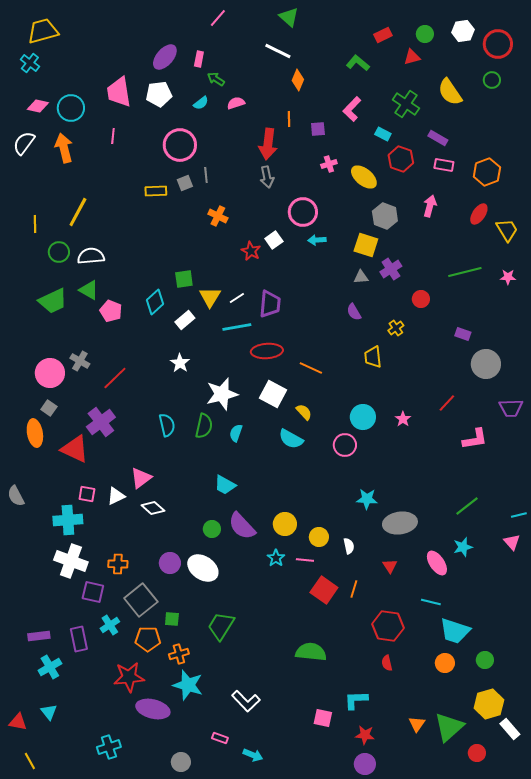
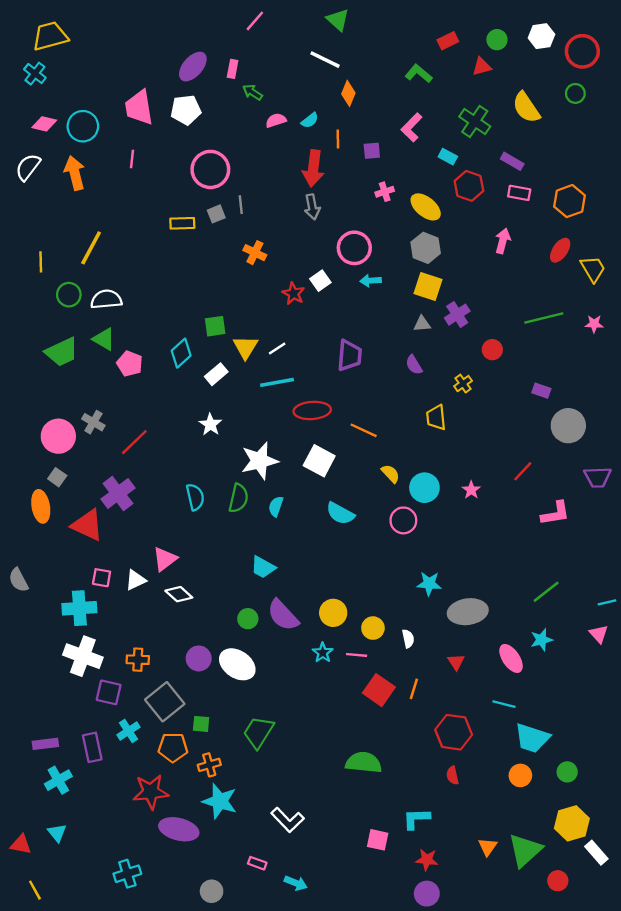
cyan semicircle: (201, 103) -> (310, 120), moved
gray hexagon: (385, 216) -> (426, 248), moved
purple trapezoid: (270, 304) -> (350, 355), moved
yellow semicircle: (304, 412) -> (391, 474), moved

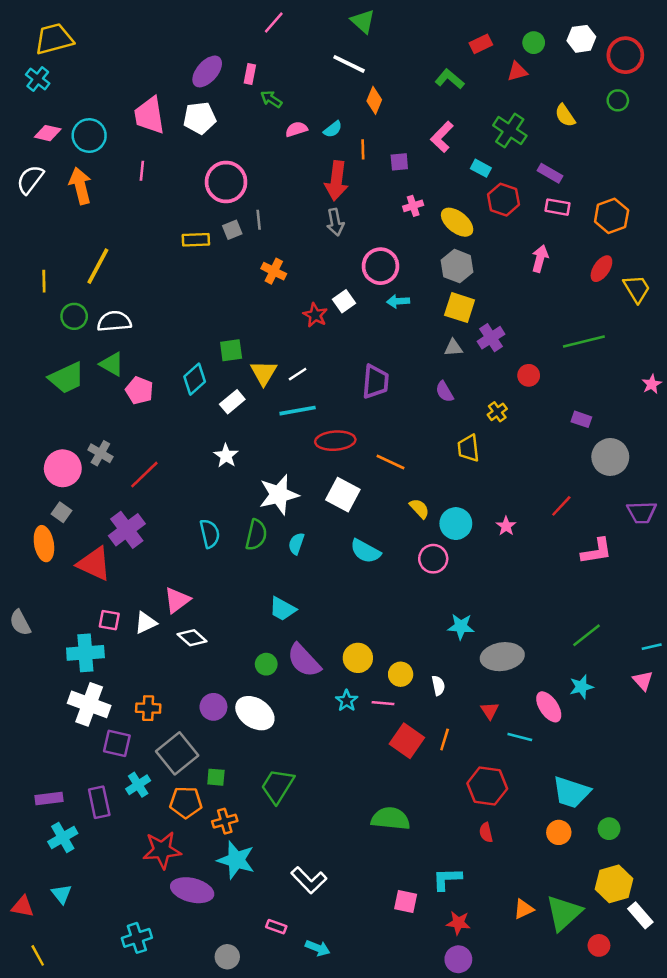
yellow semicircle: (526, 107) -> (565, 115), size x0.7
pink star: (594, 324) -> (652, 384), moved, turned -30
cyan line: (504, 704) -> (520, 737), moved
orange triangle: (488, 847) -> (524, 909), turned 30

